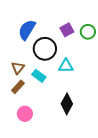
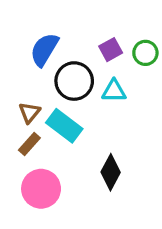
cyan triangle: (66, 66) -> (114, 91), moved
cyan rectangle: (39, 76) -> (64, 126), size x1.5
pink circle: (25, 114) -> (41, 189), size x1.5

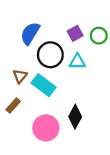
brown rectangle: (29, 144) -> (13, 105), moved
pink circle: (41, 189) -> (46, 128), moved

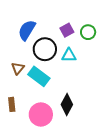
brown rectangle: (13, 105) -> (12, 104), moved, turned -48

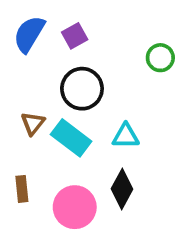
blue semicircle: (27, 30) -> (29, 34), moved
purple square: (67, 30) -> (75, 36), moved
cyan triangle: (69, 55) -> (126, 136), moved

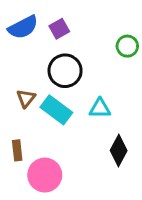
blue semicircle: (29, 34) -> (23, 27), turned -148
black diamond: (122, 189) -> (119, 150), moved
pink circle: (75, 207) -> (45, 175), moved

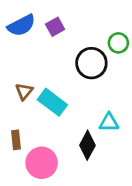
black circle: (65, 71) -> (91, 63), moved
cyan triangle: (100, 108) -> (109, 122), moved
black diamond: (119, 150) -> (87, 145), moved

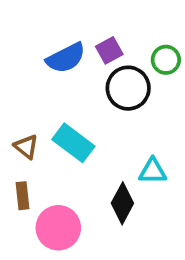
blue semicircle: (21, 25) -> (66, 58), moved
purple square: (55, 27) -> (109, 50), moved
brown triangle: (24, 91) -> (26, 147), moved, turned -30

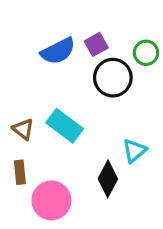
cyan triangle: (153, 171) -> (134, 151), turned -40

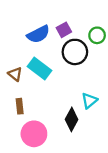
cyan rectangle: (65, 126) -> (39, 69), moved
brown triangle: (23, 129) -> (15, 74), moved
brown rectangle: (20, 172) -> (20, 106), moved

